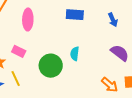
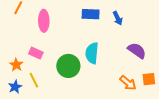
blue arrow: (113, 20) -> (118, 18), moved
cyan semicircle: (75, 54) -> (92, 53), size x1.5

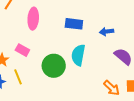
blue rectangle: (91, 14) -> (74, 24), moved
blue arrow: (118, 18) -> (107, 32), moved, turned 104

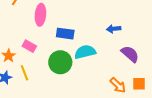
blue rectangle: (74, 24) -> (65, 34), moved
cyan semicircle: (78, 55) -> (85, 52), turned 65

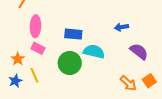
pink ellipse: (40, 15) -> (35, 26), moved
cyan semicircle: (85, 52) -> (94, 51), turned 30
orange square: (139, 84) -> (149, 81), turned -32

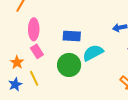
pink rectangle: (38, 48) -> (37, 51), turned 32
cyan semicircle: (94, 51) -> (93, 53), turned -40

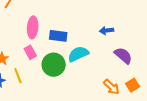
pink ellipse: (34, 29) -> (33, 27), moved
pink rectangle: (37, 51) -> (30, 52), moved

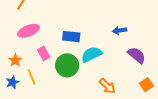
pink ellipse: (33, 27) -> (28, 31), moved, turned 65
orange arrow: (111, 87) -> (107, 86), moved

